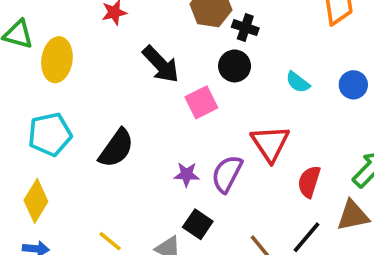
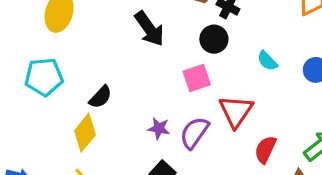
pink square: (201, 102) -> (197, 78), moved
black semicircle: (116, 148) -> (100, 97), size x0.7
yellow diamond: (36, 201) -> (85, 133), moved

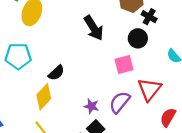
purple star: (159, 128) -> (91, 106), moved

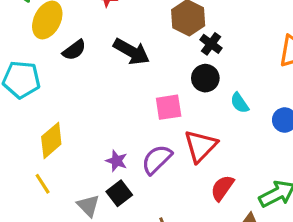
black arrow: (94, 28) -> (131, 52), turned -35
black circle: (138, 38) -> (205, 78), moved
black semicircle: (56, 73) -> (74, 50), moved

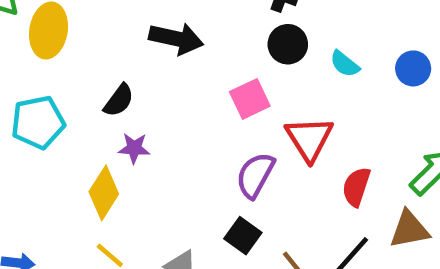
black semicircle: (74, 50) -> (119, 100), moved
purple star: (117, 161) -> (134, 148), moved
black square: (119, 193) -> (243, 236), moved

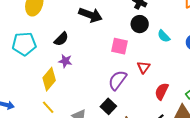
pink square: (250, 99) -> (120, 46), turned 30
red triangle: (309, 139) -> (144, 67), size x0.6

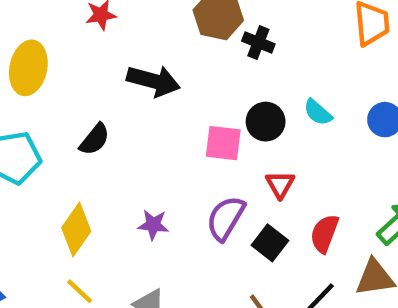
black circle: (140, 24) -> (266, 122), moved
purple star: (65, 61) -> (153, 225), moved
black square: (108, 106) -> (270, 243), moved

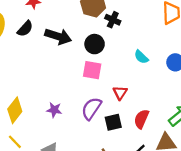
black circle: (266, 122) -> (95, 44), moved
black semicircle: (95, 139) -> (25, 29), moved
black square: (270, 243) -> (113, 122), turned 36

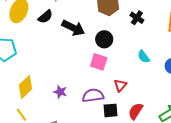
black cross: (113, 20) -> (137, 18), moved
purple semicircle: (91, 108) -> (93, 95), turned 40

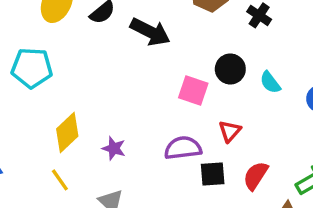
black circle: (104, 39) -> (230, 69), moved
purple star: (60, 92) -> (114, 148), moved

